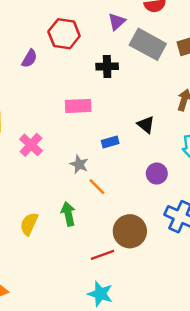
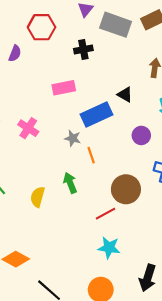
blue rectangle: (110, 142) -> (96, 115), size x2.0
orange line: (97, 187) -> (91, 155), turned 35

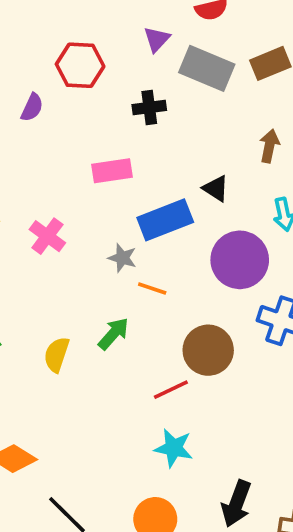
purple circle: (141, 135) -> (240, 260), size x1.8
orange line: (91, 155) -> (152, 289), turned -56
green arrow: (70, 183) -> (114, 334), turned 60

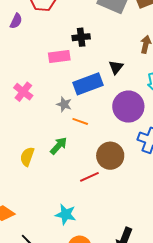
black cross: (149, 108) -> (81, 37), moved
black triangle: (216, 188) -> (116, 67), turned 35
cyan star: (174, 448) -> (66, 214), moved

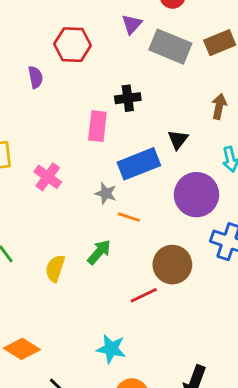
purple semicircle: (16, 21) -> (35, 77), turned -35
pink rectangle: (59, 57) -> (97, 126), turned -75

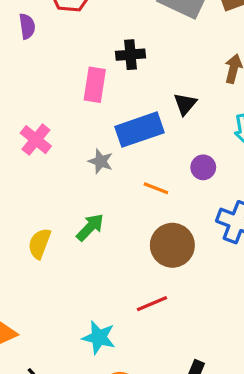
purple circle: (196, 195) -> (203, 167), size x0.5
orange line: (129, 217) -> (156, 188), moved
red line: (144, 295) -> (152, 304), moved

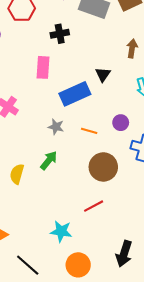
black cross: (131, 55) -> (60, 34), moved
gray star: (101, 161) -> (56, 127), moved
purple circle: (203, 167) -> (121, 123), moved

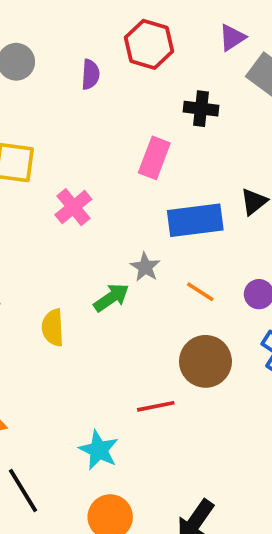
green arrow: (49, 160) -> (111, 298), moved
yellow semicircle: (17, 174) -> (53, 328), turned -36
red line: (94, 206) -> (156, 406), moved

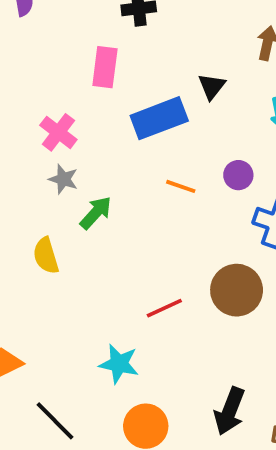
pink cross: (73, 207) -> (58, 132), moved
gray star: (145, 267) -> (63, 179), moved
brown circle: (205, 361) -> (237, 290), moved

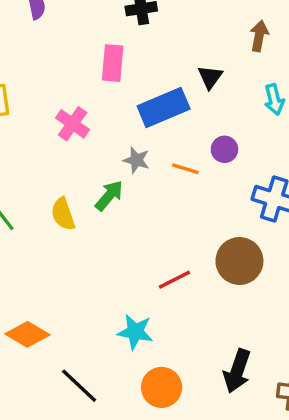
purple circle: (238, 175) -> (224, 149), moved
gray star: (63, 179) -> (136, 160), moved
yellow semicircle: (46, 256) -> (63, 214), moved

